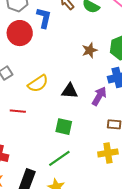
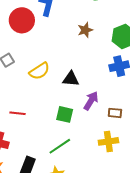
brown star: (90, 50) -> (85, 30), moved
purple arrow: (99, 96) -> (91, 101), moved
red line: (18, 111) -> (18, 113), moved

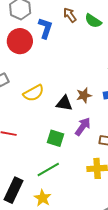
brown star: (85, 30) -> (84, 95), moved

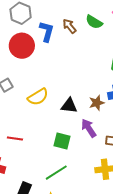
brown arrow: (70, 15) -> (69, 26), moved
brown star: (84, 95) -> (97, 103), moved
purple arrow: (83, 127) -> (89, 128), turned -66

